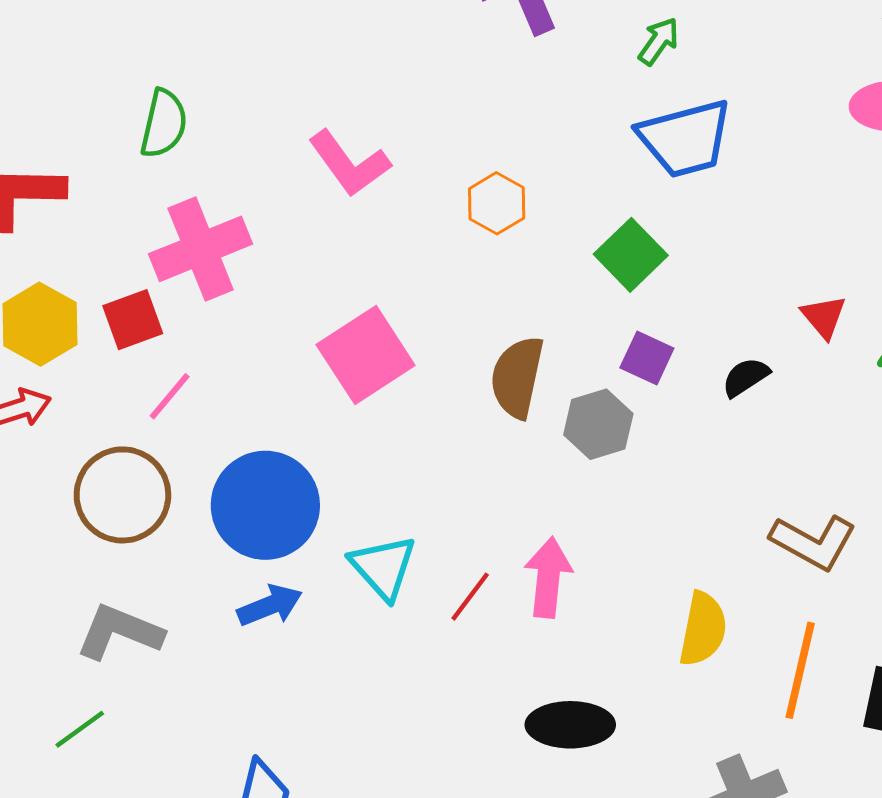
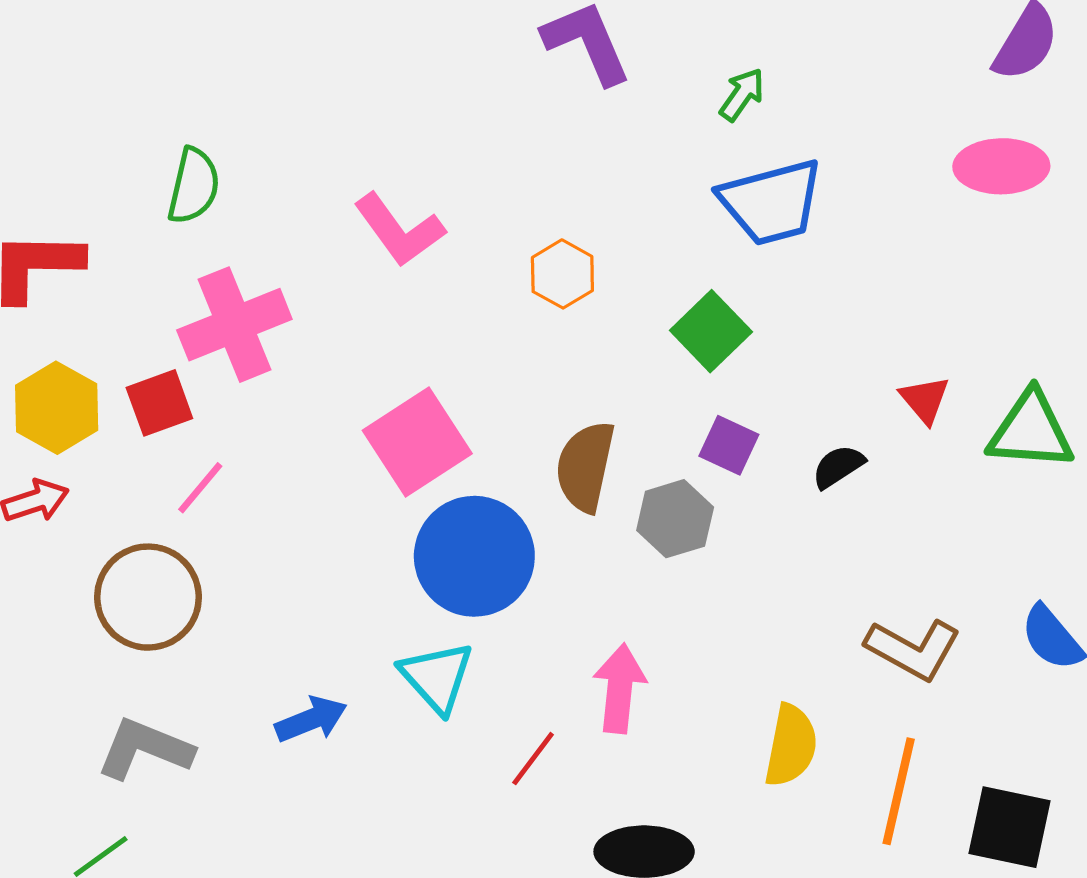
blue circle: (265, 505) -> (474, 556), moved
red line: (470, 597) -> (533, 759), moved

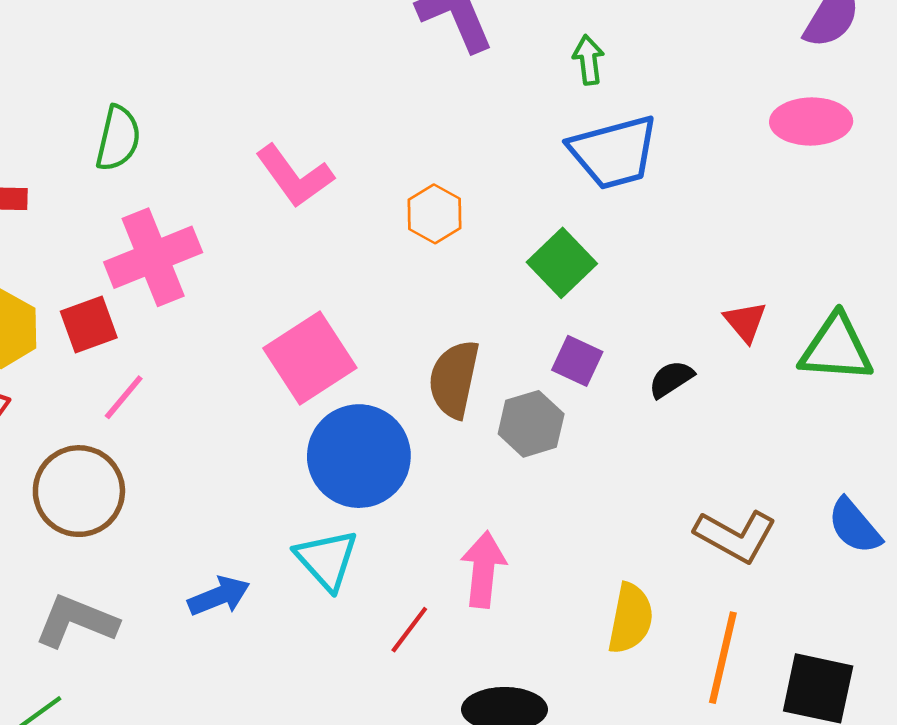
green arrow: (742, 94) -> (588, 60), turned -42

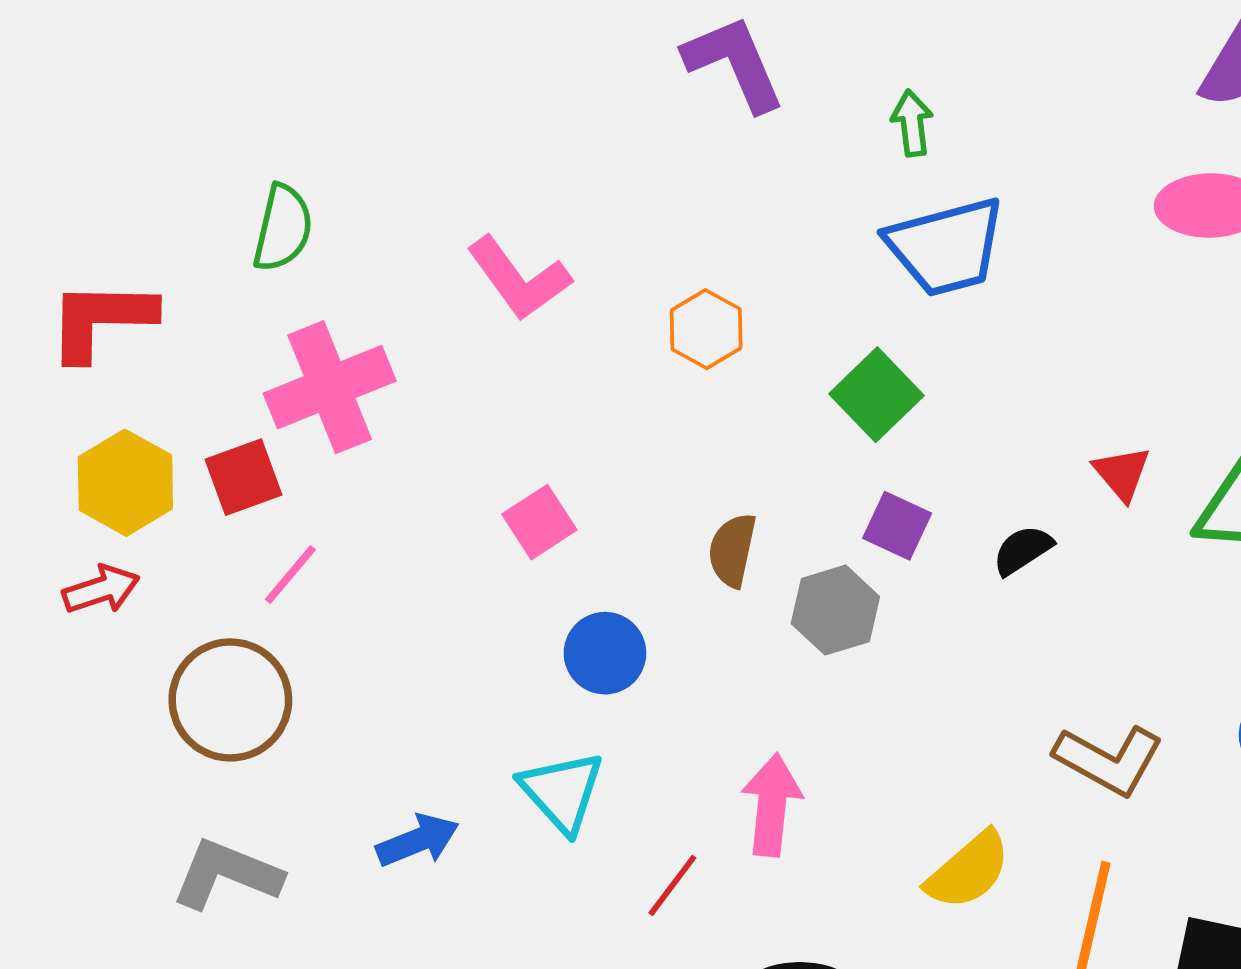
pink square: (310, 358) -> (539, 522), size x0.6
brown semicircle: (454, 379) -> (732, 550), size x0.7
blue circle: (359, 456) -> (605, 653), size x0.6
yellow semicircle: (630, 618) -> (968, 870), turned 38

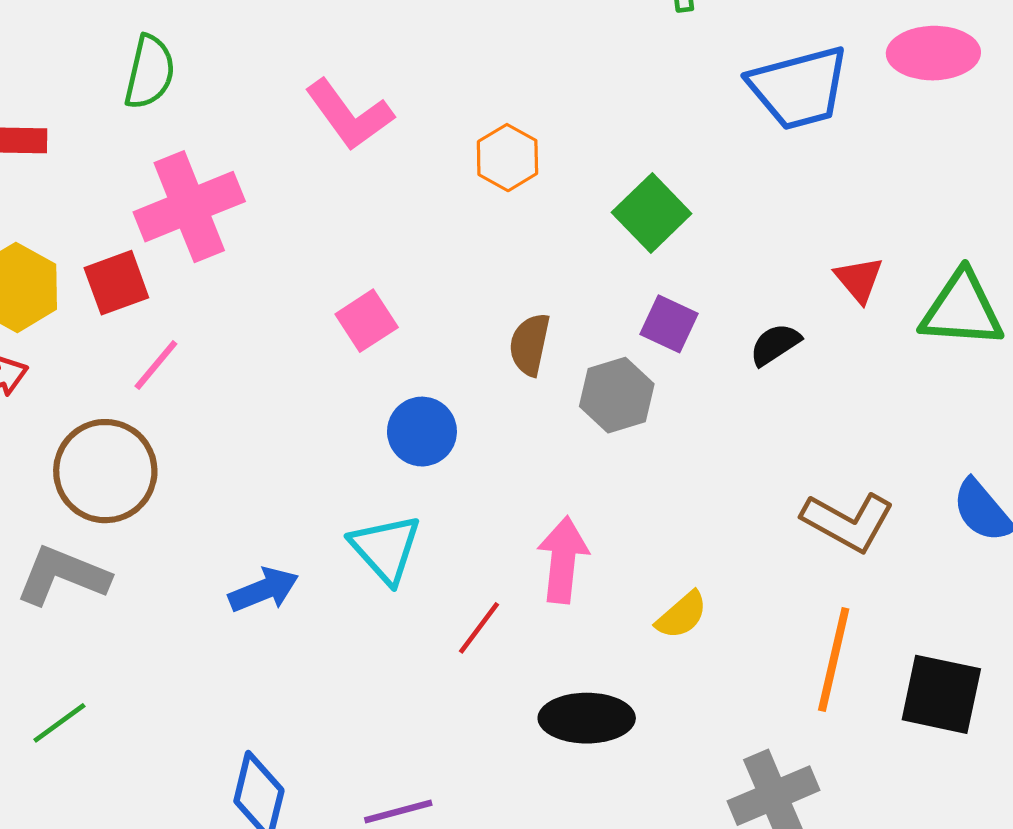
blue trapezoid: (946, 247) -> (799, 88), moved
yellow semicircle: (968, 870) -> (682, 615), moved, size x0.7
gray L-shape: (227, 874) -> (63, 576), moved

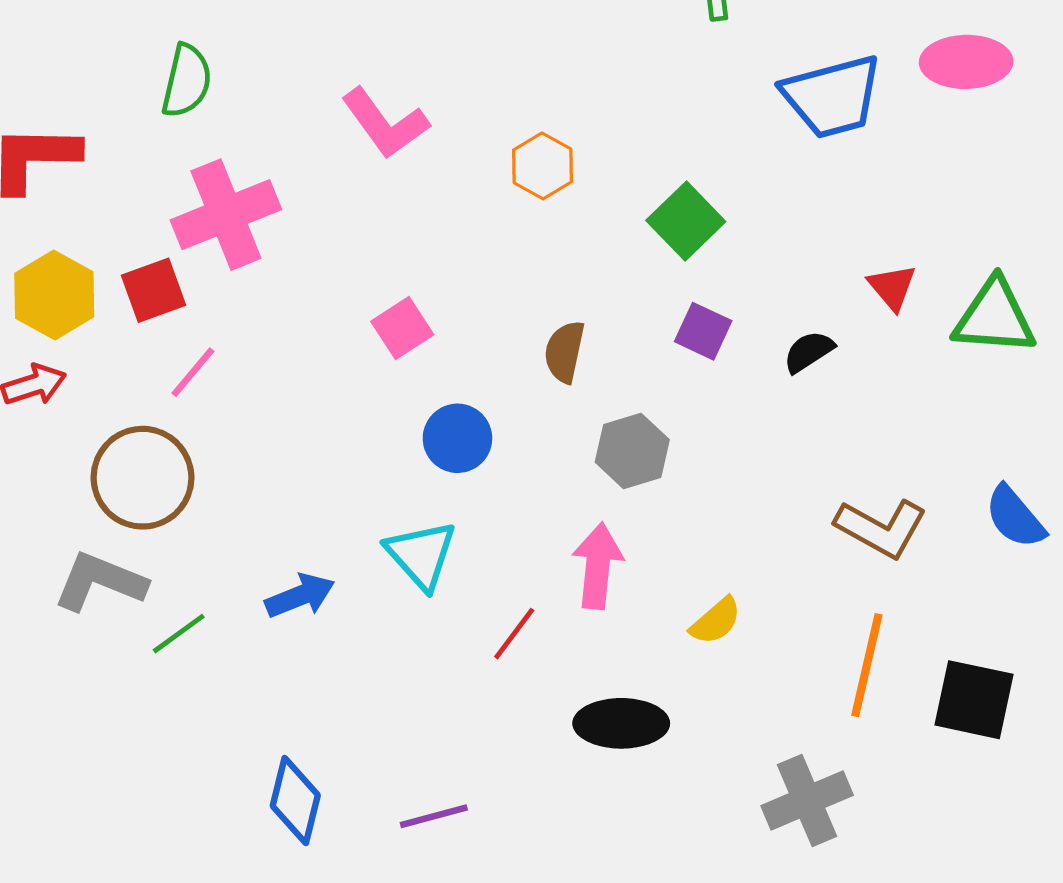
gray hexagon: (617, 395) -> (632, 451), moved
green line: (59, 723) -> (179, 634), moved

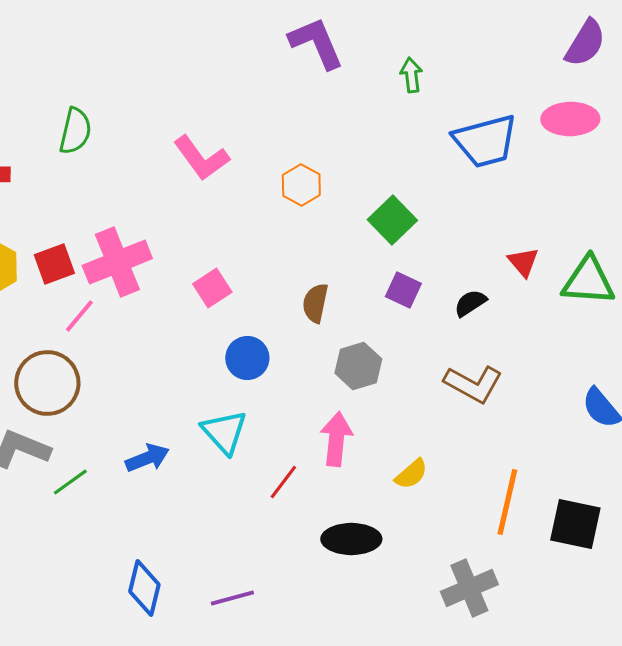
pink cross: (226, 215) -> (117, 262), moved
brown L-shape: (881, 528) -> (473, 384), moved

